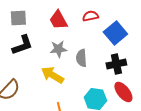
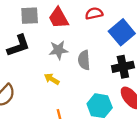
gray square: (18, 18) -> (30, 16), moved
yellow arrow: (52, 75) -> (52, 79), size x0.6

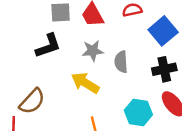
yellow arrow: (52, 79) -> (85, 83), size x1.6

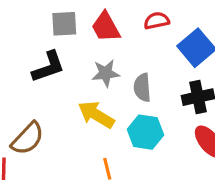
cyan hexagon: (138, 113) -> (145, 132), moved

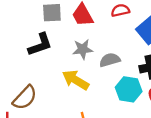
gray semicircle: (142, 88) -> (110, 60), turned 78
cyan hexagon: (145, 132) -> (129, 89), moved

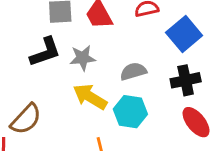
gray star: (83, 49) -> (83, 58), moved
cyan hexagon: (129, 89) -> (130, 112), moved

